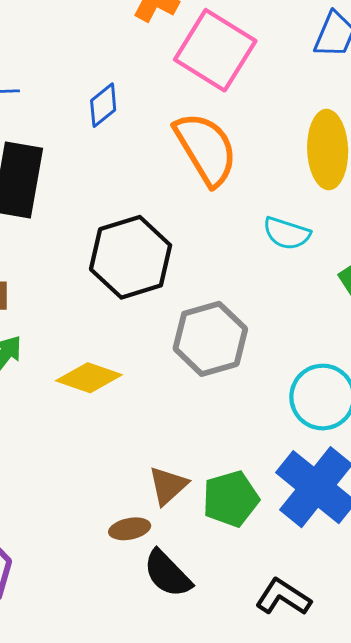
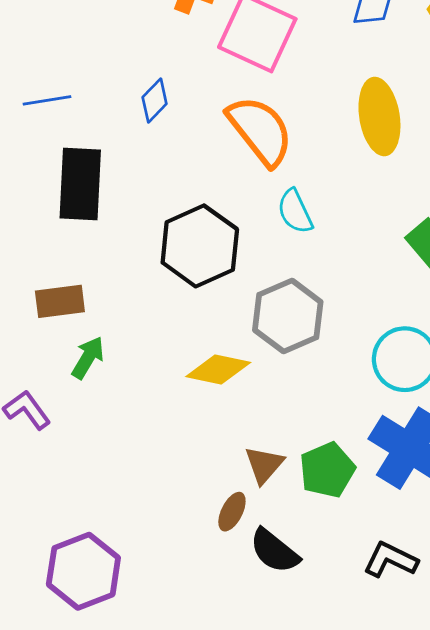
cyan semicircle: (287, 233) -> (295, 211), moved, turned 54
yellow diamond: (89, 378) -> (218, 369), moved
brown ellipse: (130, 529) -> (232, 512), turned -45

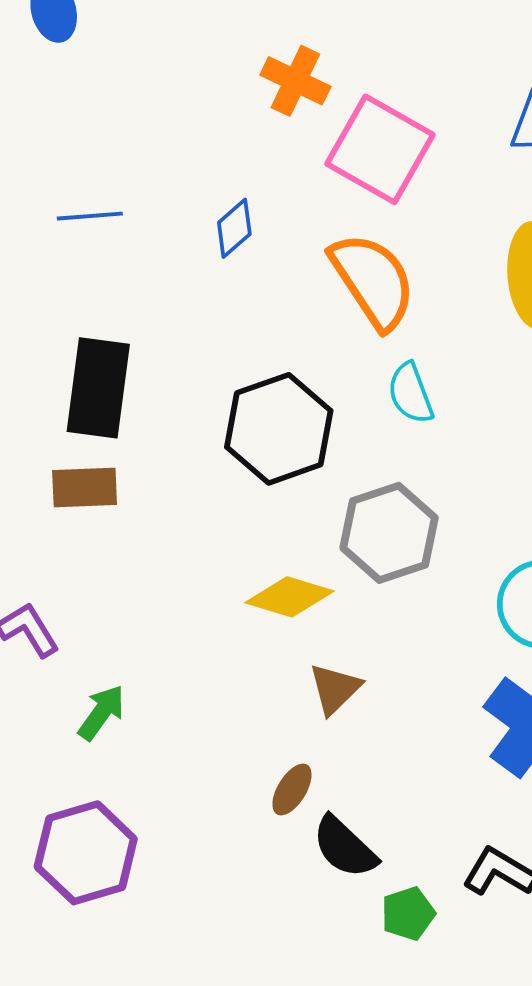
black rectangle: (80, 184) -> (98, 388), moved
green arrow: (88, 358) -> (101, 713), moved
brown triangle: (264, 465) -> (335, 689), moved
green pentagon: (327, 470) -> (408, 914), moved, size x0.7

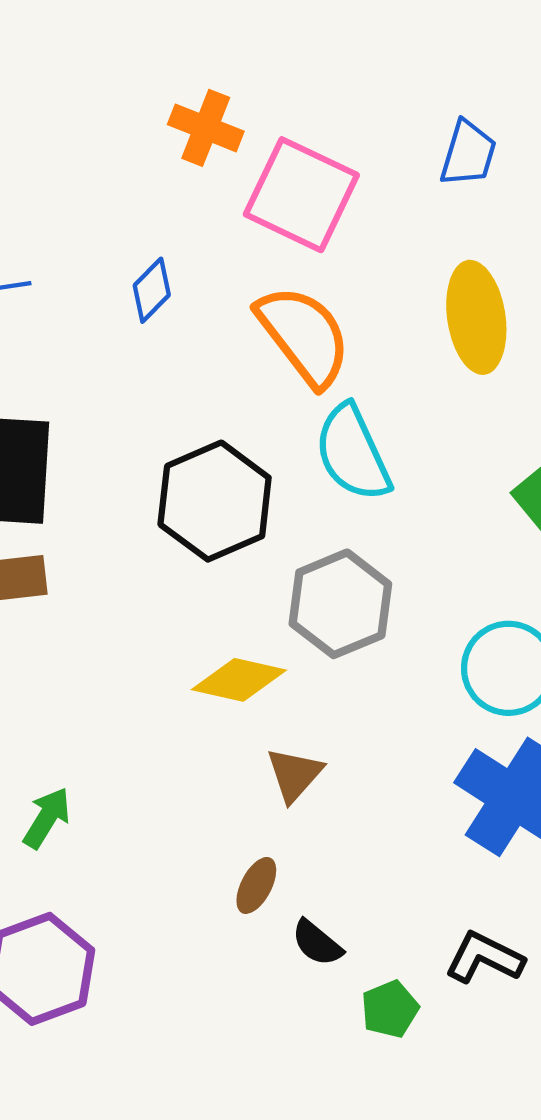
cyan semicircle: (410, 393) -> (353, 453), size x1.5
black semicircle: (345, 847) -> (317, 943), size x0.7

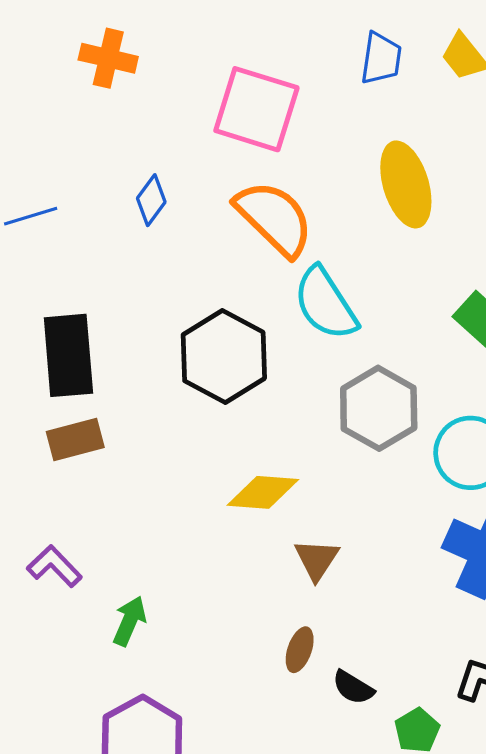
orange cross: (206, 128) -> (108, 58), moved
gray hexagon: (340, 604) -> (379, 408), moved

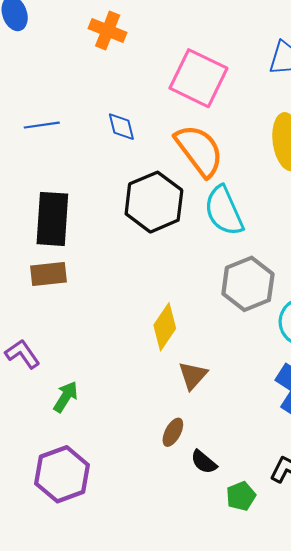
blue diamond: (151, 200) -> (121, 127), turned -60
black hexagon: (224, 356) -> (154, 202), moved
yellow diamond: (263, 492) -> (165, 327), turned -69

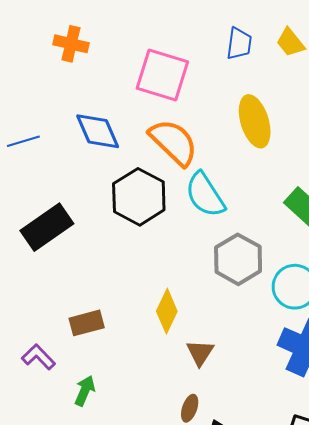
blue diamond: (121, 127) -> (98, 131), size x1.6
black rectangle: (52, 219) -> (47, 227), turned 60
brown rectangle: (48, 274) -> (87, 323), moved

